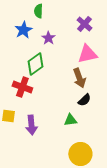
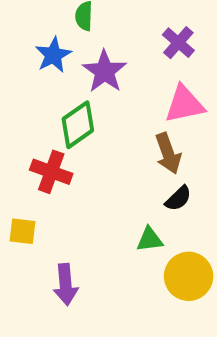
purple star: (48, 38) -> (105, 71), size x1.5
purple arrow: (31, 125) -> (66, 285), moved
yellow circle: (80, 154) -> (189, 276), moved

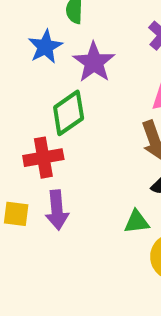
red cross: (51, 172) -> (43, 158), turned -30
purple arrow: (66, 285) -> (57, 210), moved

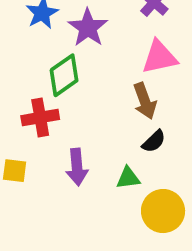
purple arrow: (57, 210) -> (77, 167), moved

